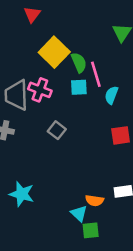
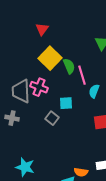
red triangle: (32, 14) -> (42, 29), moved
cyan square: (79, 87) -> (66, 103), moved

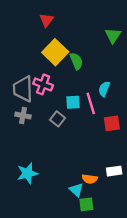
pink line: (82, 75) -> (91, 103), moved
gray cross: (12, 118) -> (23, 116), moved
cyan star: (25, 167) -> (27, 173), turned -30

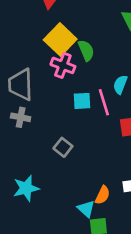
pink cross: (43, 84) -> (63, 65), moved
gray square: (57, 119) -> (63, 147), moved
orange semicircle: (90, 179) -> (102, 195), turned -72

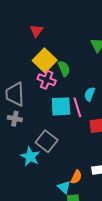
cyan square: (82, 101) -> (61, 106), size x1.5
gray square: (63, 147) -> (47, 141), size x1.5
cyan star: (26, 188) -> (30, 157), moved, turned -30

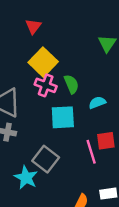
green semicircle: (64, 69) -> (71, 84), moved
cyan semicircle: (90, 94) -> (97, 103), turned 48
pink line: (77, 107) -> (91, 152), moved

